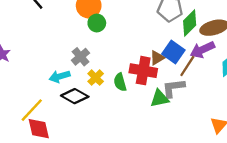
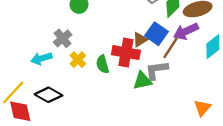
black diamond: (75, 96) -> (48, 95), moved

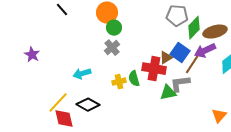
gray cross: (63, 38) -> (112, 48), moved
yellow cross: (78, 60) -> (119, 82), moved, turned 32

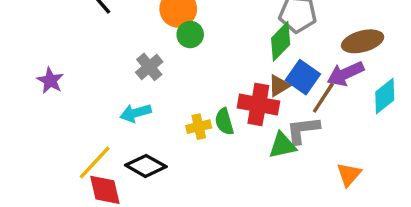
green diamond: (194, 28) -> (281, 41), moved
gray cross: (112, 48) -> (149, 67), moved
orange triangle: (219, 116) -> (349, 174), moved

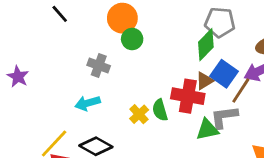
gray cross: (149, 67) -> (99, 65), turned -30
yellow cross: (199, 127) -> (139, 114), turned -30

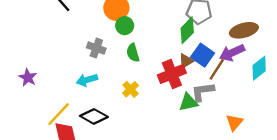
purple star: (18, 77) -> (28, 78), moved
red cross: (188, 96) -> (172, 74), turned -32
green semicircle: (160, 110) -> (133, 53), moved

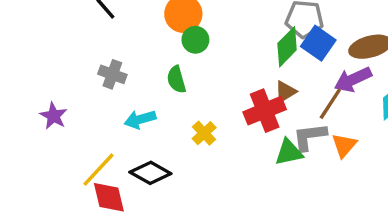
gray cross: (96, 48) -> (112, 74), moved
green semicircle: (133, 53) -> (176, 80), moved
blue square: (203, 55) -> (318, 43), moved
orange triangle: (234, 122) -> (344, 145), moved

